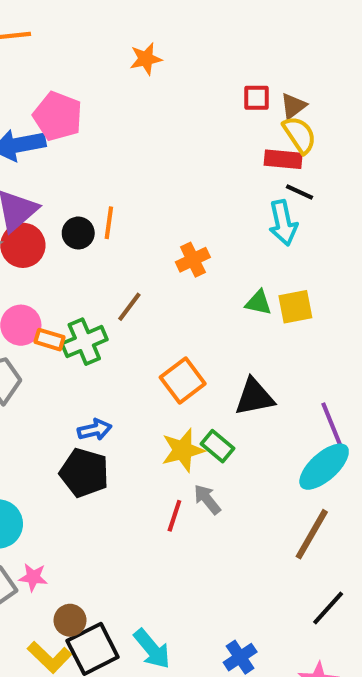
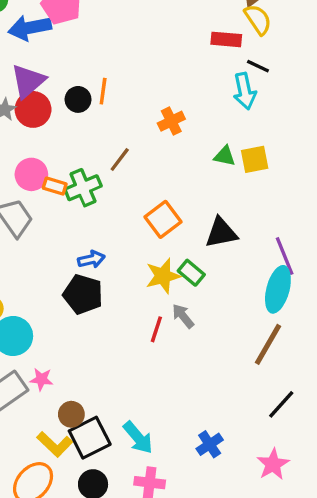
red rectangle: (283, 159) -> (226, 39), moved
cyan ellipse: (324, 467) -> (278, 289), turned -33

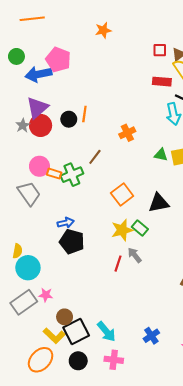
blue arrow: (91, 259) -> (66, 223), moved

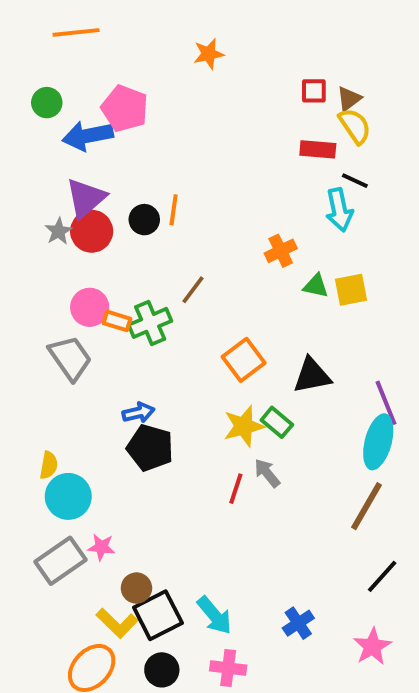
orange cross: (127, 133) -> (281, 251), moved

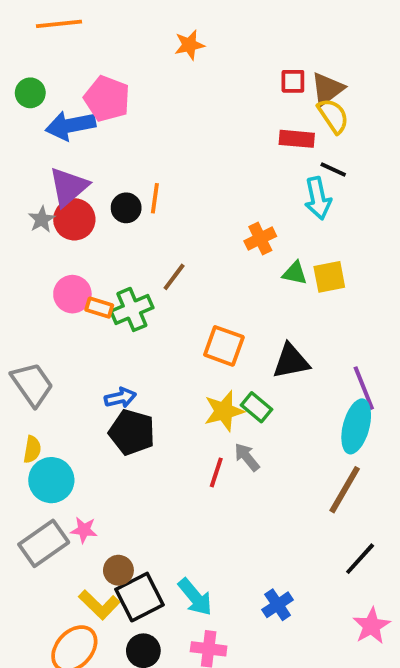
brown triangle: (349, 99) -> (327, 89), size x1.4
gray trapezoid: (70, 358) -> (32, 384), moved
orange square: (244, 360) -> (224, 346), turned -33
pink star: (372, 647) -> (372, 626), moved

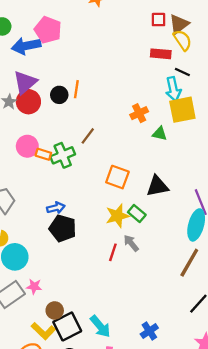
yellow square: (329, 277) -> (182, 110), moved, size x1.4

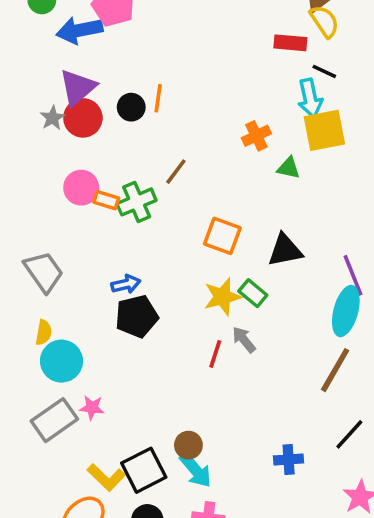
black pentagon: (63, 228) -> (137, 316), turned -30
brown circle: (55, 310) -> (188, 445), moved
blue cross: (149, 331) -> (289, 459), moved, turned 30

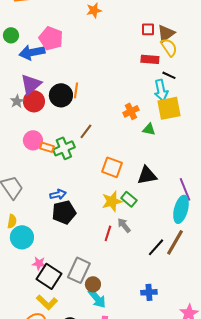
black circle: (131, 107) -> (61, 95), size x1.5
gray rectangle: (54, 420) -> (79, 270), moved, turned -30
black line: (349, 434) -> (156, 247), moved
black square: (144, 470) -> (49, 276), moved, turned -30

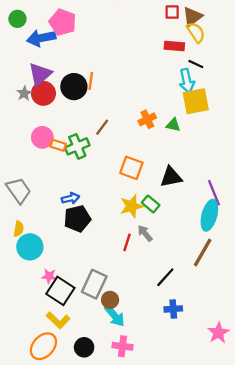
orange cross: (131, 111) -> (147, 119), moved
black line: (156, 247) -> (165, 277), moved

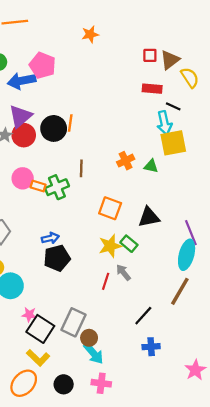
yellow semicircle: (196, 32) -> (190, 78), moved
brown line: (102, 127) -> (81, 168), turned -35

